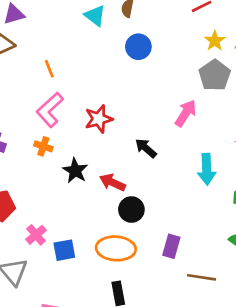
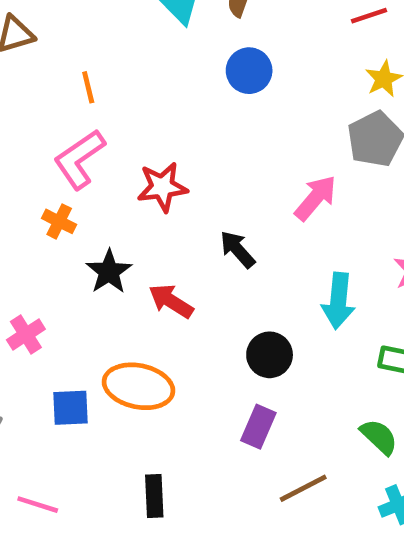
black circle: (131, 210) -> (270, 355), moved
pink cross: (36, 235) -> (26, 335), moved
orange ellipse: (116, 248) -> (138, 386), moved
brown line: (201, 277) -> (303, 488), turned -44

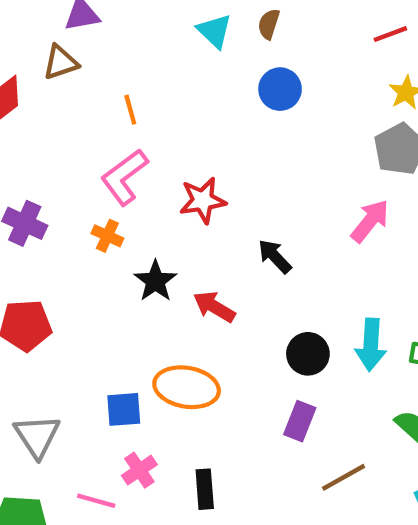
pink arrow: (315, 198) -> (370, 221), moved
cyan arrow: (338, 301) -> (371, 345), moved
pink cross: (26, 335) -> (139, 470), moved

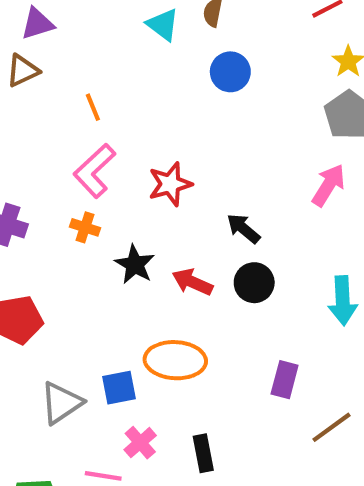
black circle: (308, 354) -> (254, 283), moved
gray triangle: (37, 436) -> (61, 403), moved, turned 36

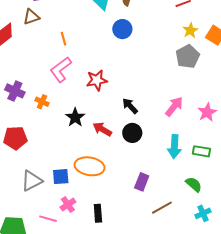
blue circle: (230, 72) -> (122, 29), moved
pink arrow: (328, 185) -> (174, 107), moved
orange cross: (85, 227) -> (42, 102), moved

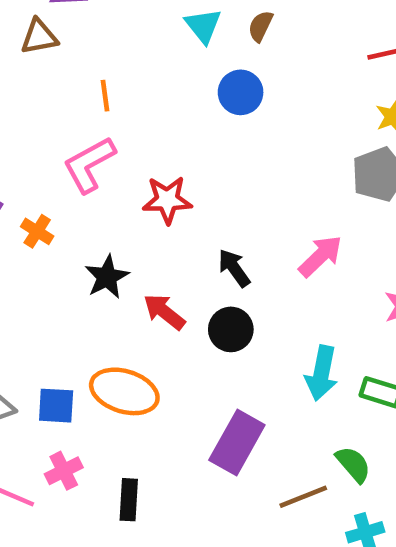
pink arrow: (174, 107) -> (320, 256), moved
purple rectangle: (142, 182) -> (237, 443), size x1.5
brown line: (162, 208) -> (303, 497), moved

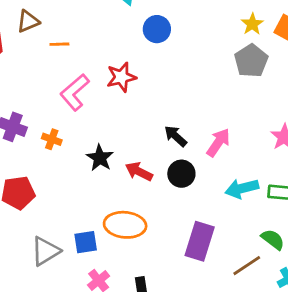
orange line: (105, 96) -> (59, 44), moved, turned -72
red star: (167, 200) -> (121, 77), moved
pink arrow: (320, 256) -> (218, 142), moved
cyan arrow: (321, 373) -> (242, 188), turned 76

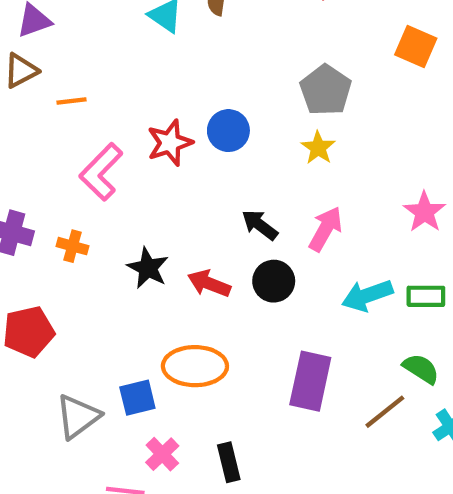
yellow star: (252, 24) -> (318, 148), moved
blue circle: (157, 29) -> (228, 131), moved
gray pentagon: (251, 61) -> (326, 90), moved

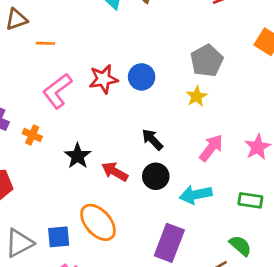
pink arrow: (325, 229) -> (211, 148), moved
cyan arrow: (367, 295) -> (196, 195), moved
orange ellipse: (195, 366) -> (98, 222), turned 39

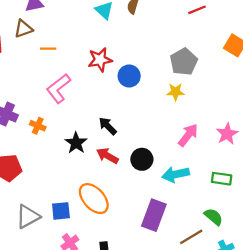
red star: (103, 79) -> (100, 60), moved
yellow star: (197, 96) -> (175, 92), turned 30
black arrow: (152, 139) -> (108, 126), moved

